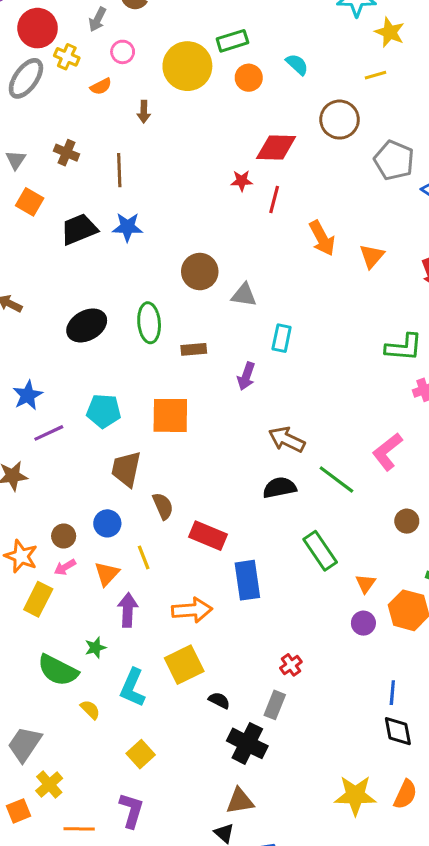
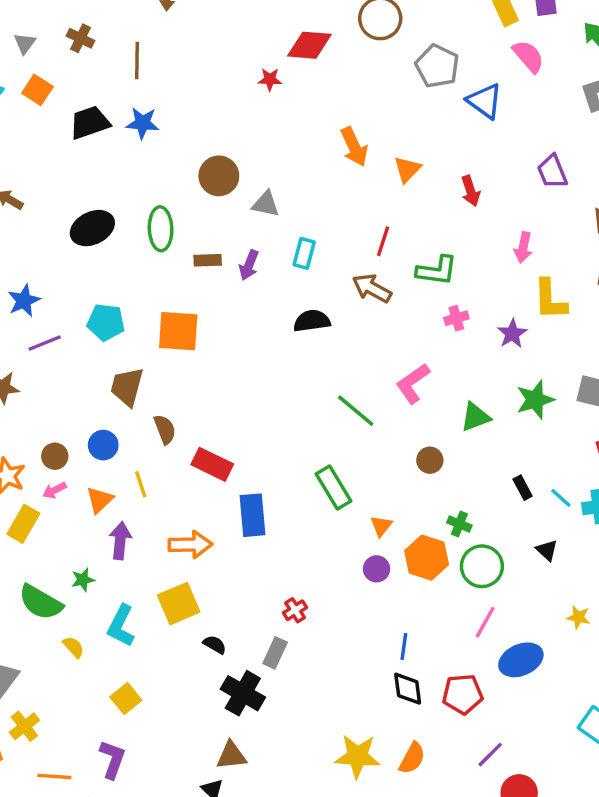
red line: (274, 200) -> (383, 241), moved
purple arrow: (246, 376) -> (249, 265), moved
brown arrow: (287, 439) -> (372, 288), moved
black semicircle: (280, 488) -> (312, 321), moved

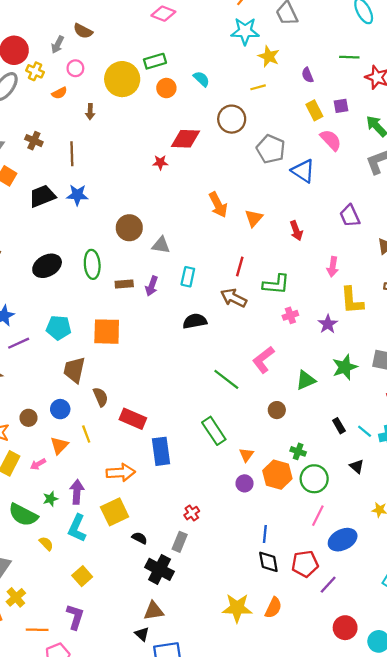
pink arrow: (54, 490) -> (38, 464), moved
purple arrow: (120, 541) -> (77, 492), moved
purple line: (490, 755) -> (328, 585), moved

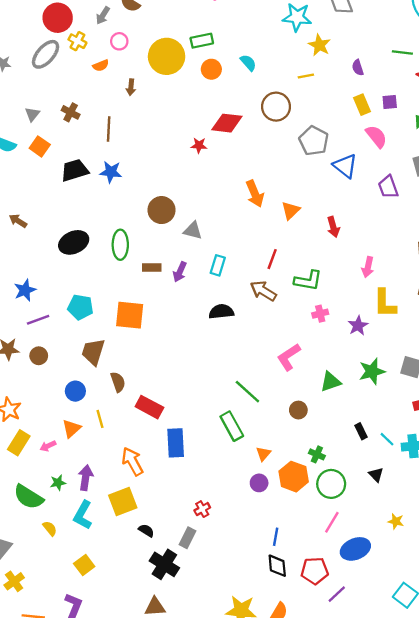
purple trapezoid: (350, 216) -> (388, 187), moved
green line: (226, 379) -> (247, 392), moved
brown circle: (29, 418) -> (39, 356), moved
orange arrow: (121, 473) -> (132, 461), turned -120

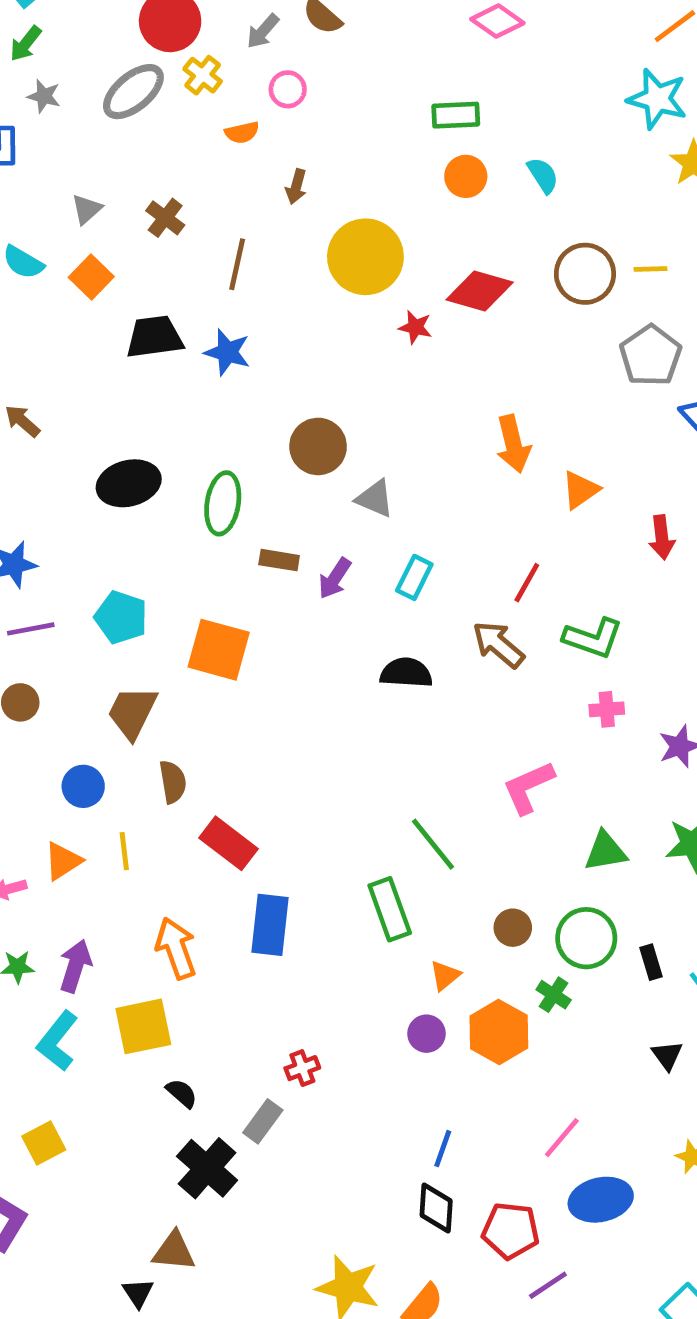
yellow circle: (167, 56) -> (365, 257), moved
yellow line: (306, 76) -> (650, 269), moved
brown circle: (298, 410) -> (513, 928), moved
green circle: (331, 484) -> (586, 938), moved

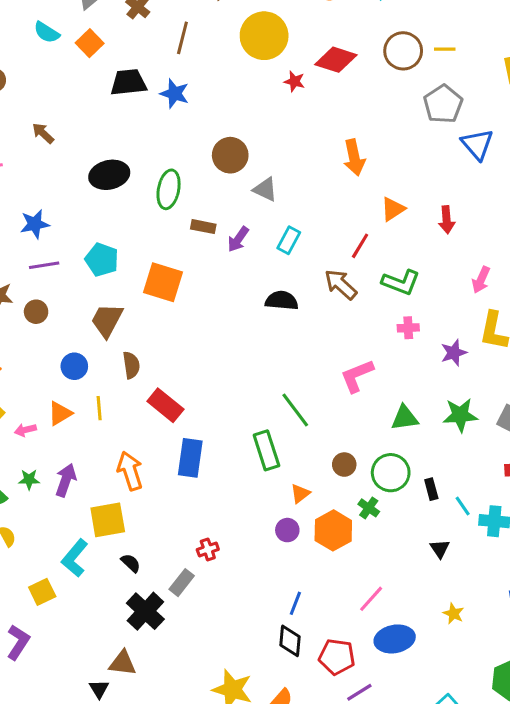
orange triangle: (580, 490) -> (393, 209), moved
cyan L-shape: (57, 1041) -> (75, 558), moved

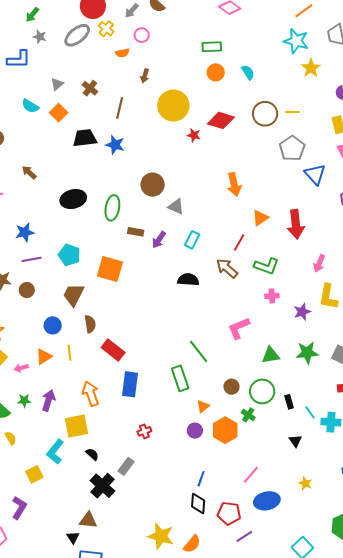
red arrow: (447, 220) -> (296, 224), size x1.6
red cross: (208, 549) -> (144, 431), moved

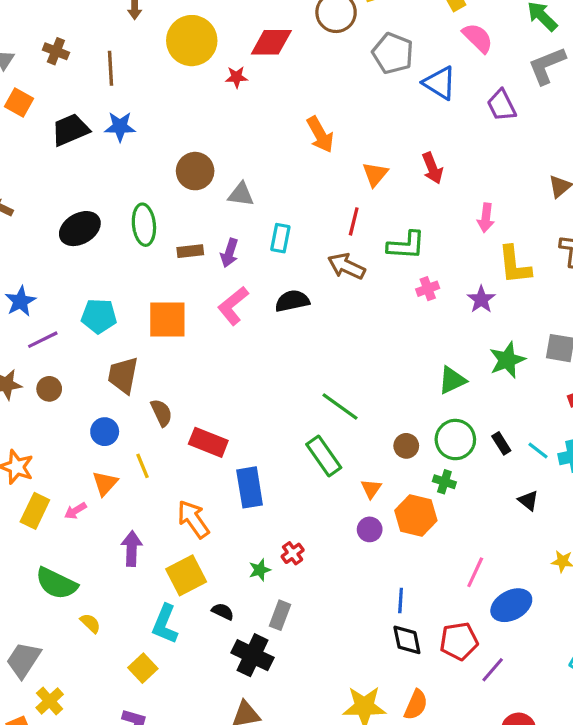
red arrow: (296, 224) -> (432, 168), size x0.7
pink L-shape: (239, 328) -> (233, 306), moved
green star: (24, 401) -> (260, 570), moved

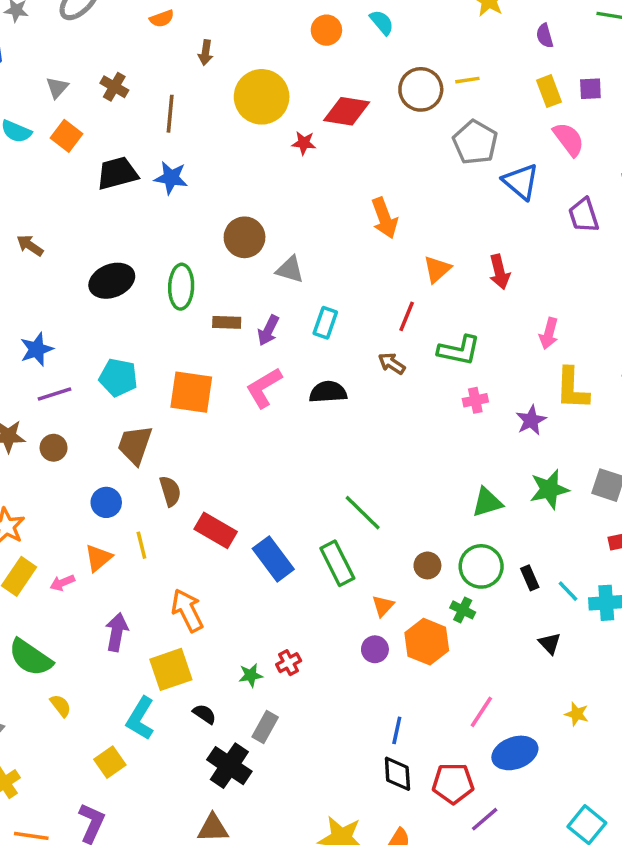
brown arrow: (346, 266) -> (392, 363), size x0.7
blue rectangle: (250, 487) -> (273, 559), moved, turned -36

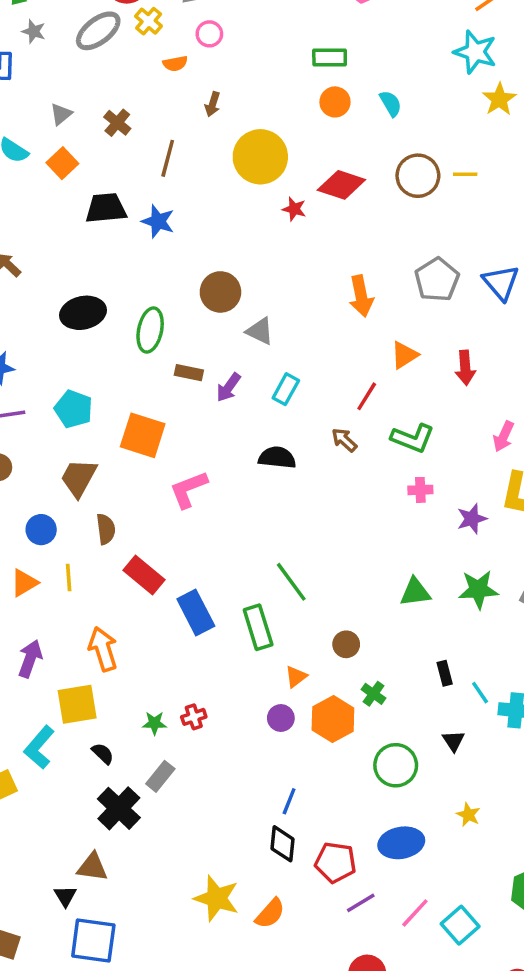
gray pentagon: (475, 142) -> (437, 280), moved
pink L-shape: (264, 388) -> (189, 489), moved
green circle: (481, 566) -> (396, 765), moved
pink line: (481, 712) -> (415, 913), moved

